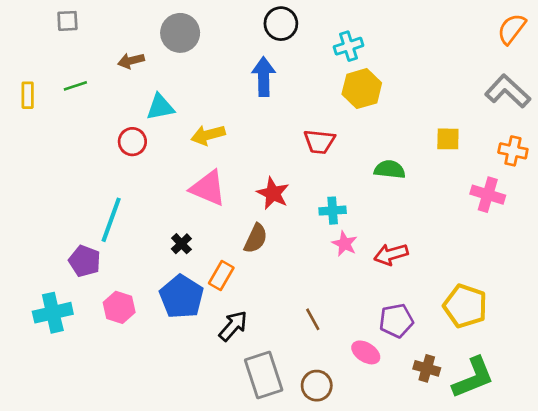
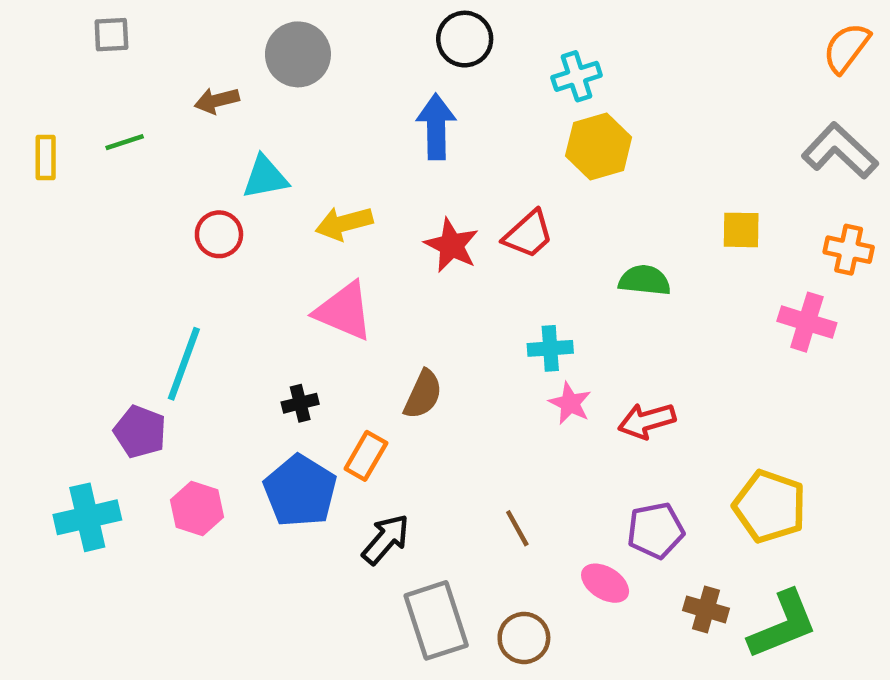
red trapezoid: (319, 142) -> (528, 234), turned -48
red star: (273, 193) -> (452, 245), moved
black cross: (181, 244) -> (300, 403), turned 30

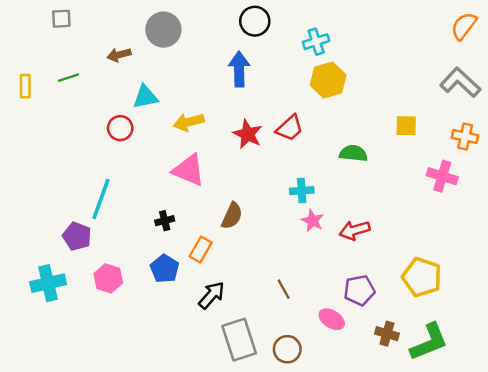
blue pentagon: (300, 491) -> (165, 269), size x0.7

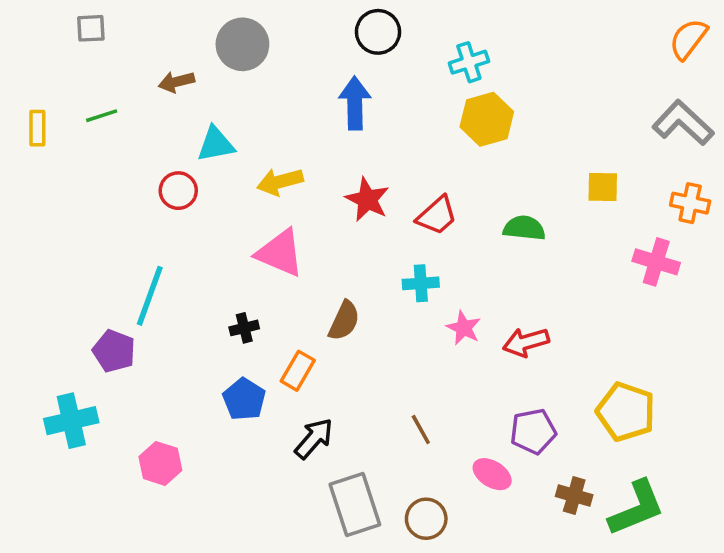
red trapezoid: (290, 128) -> (437, 216), moved
cyan cross: (302, 191) -> (421, 283), moved
pink hexagon: (108, 278) -> (160, 463), moved

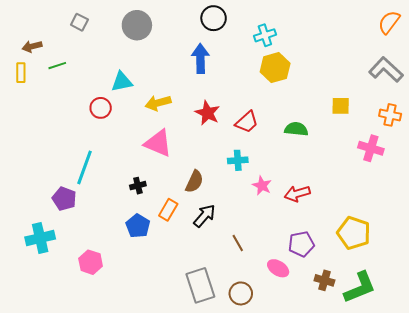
gray square: (91, 28) -> (79, 22), moved, turned 30
brown arrow: (176, 82) -> (32, 46), moved
black arrow: (314, 438) -> (204, 216), moved

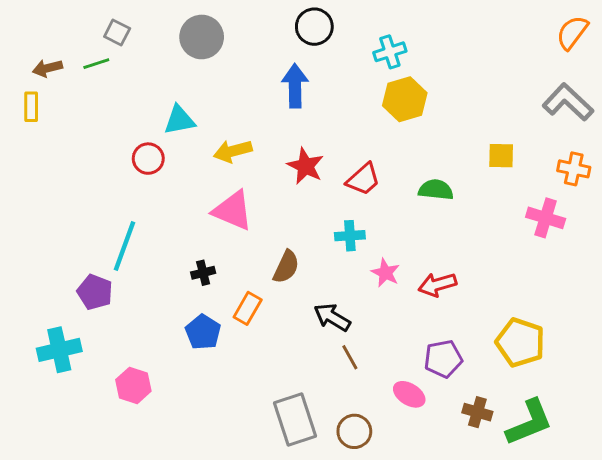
green line: (57, 66) -> (96, 64), moved
black arrow: (204, 216) -> (332, 317), moved, turned -100

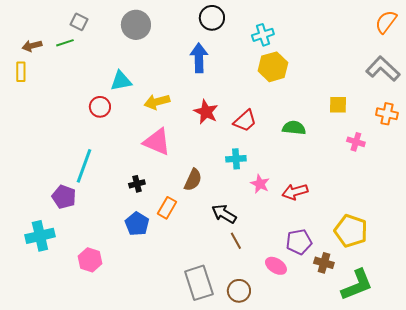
pink cross: (546, 218) -> (356, 142), moved, size x0.7
brown cross: (477, 412) -> (324, 263), moved

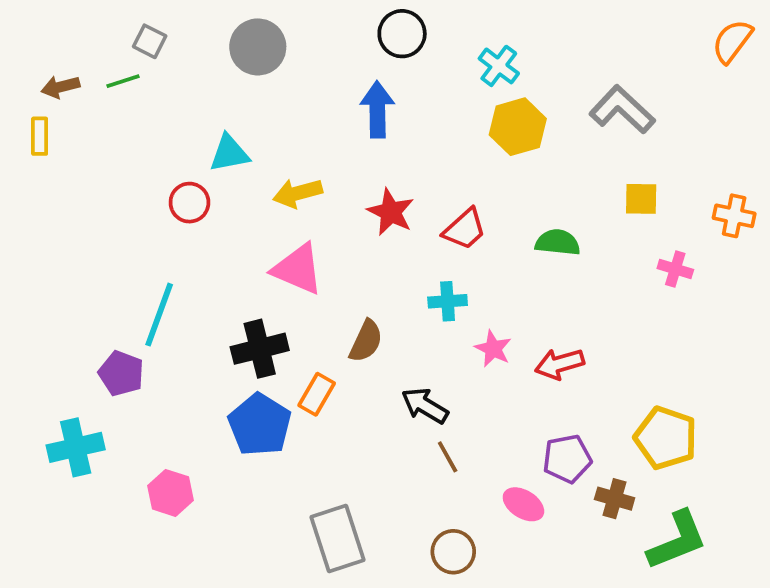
cyan cross: (263, 35) -> (499, 66), turned -35
gray L-shape: (383, 69) -> (622, 110), moved
black cross: (137, 184) -> (260, 349), size x1.8
blue pentagon: (137, 224) -> (260, 425), size x1.4
gray rectangle: (199, 283) -> (338, 538), moved

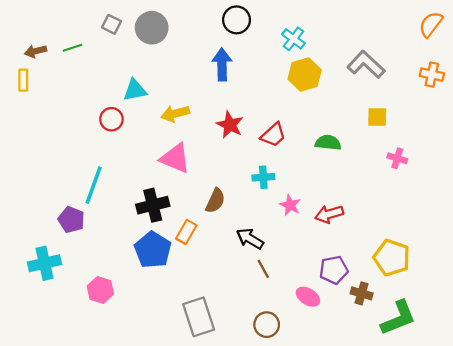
gray square: (150, 41) -> (111, 24), moved
orange cross: (734, 216) -> (432, 75), moved

